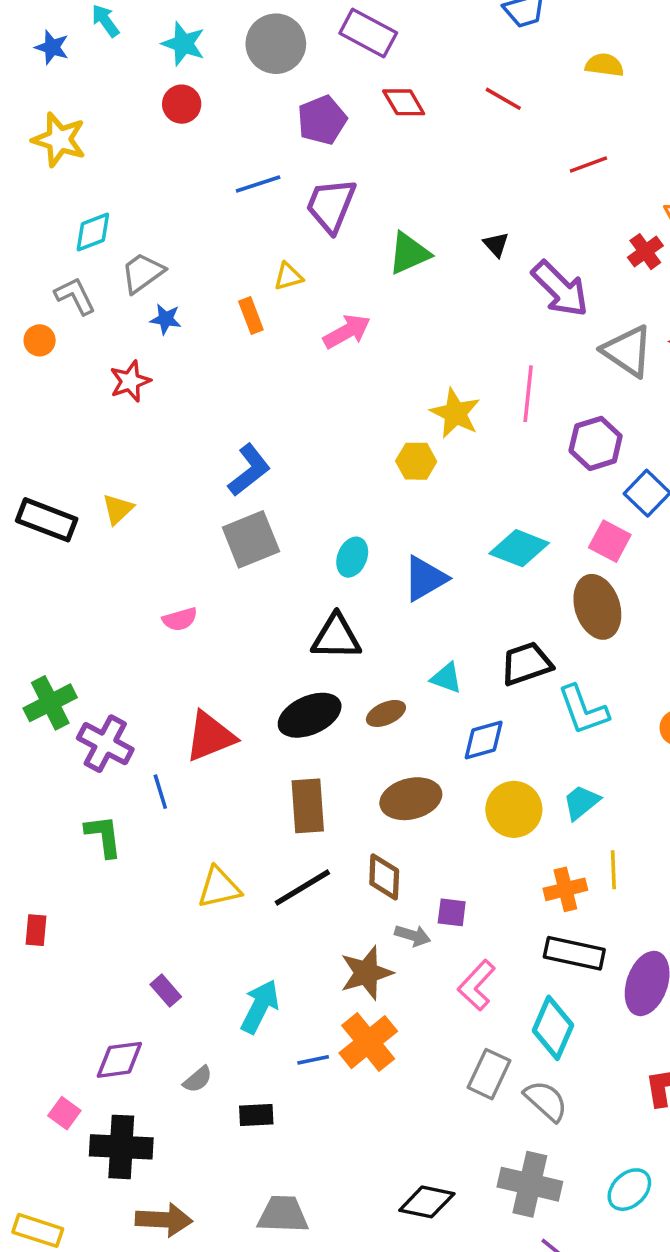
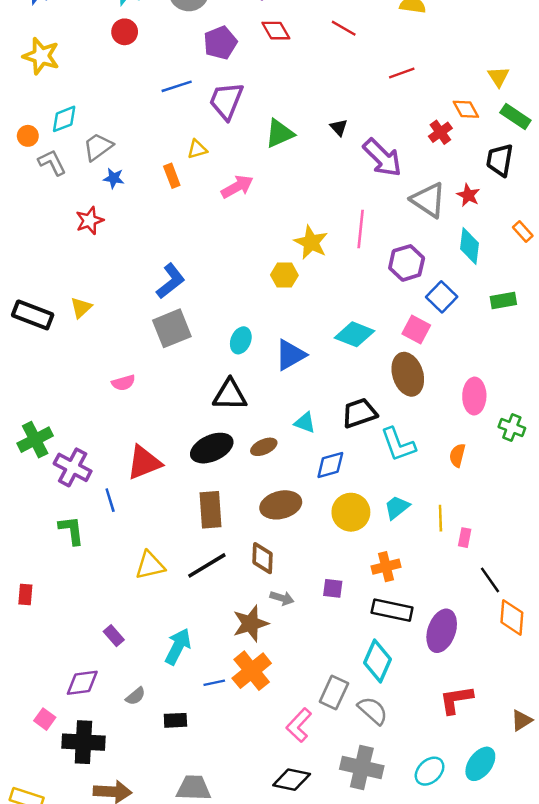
orange circle: (40, 340) -> (28, 136), moved
yellow line: (613, 870) -> (440, 518), moved
purple square: (452, 912) -> (333, 588), moved
pink L-shape: (477, 985) -> (299, 725), moved

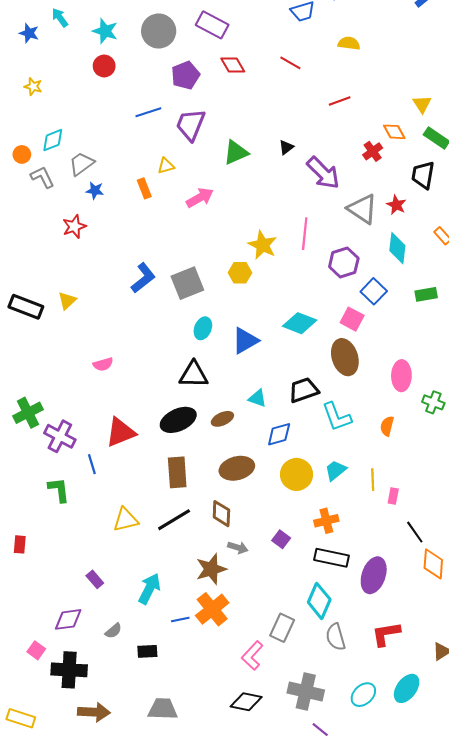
yellow star: (41, 56) -> (33, 87), size x0.6
black triangle: (339, 127) -> (286, 147), turned 35
gray square: (172, 328) -> (187, 283), moved
purple square: (333, 588) -> (281, 539), turned 30
gray semicircle: (373, 711) -> (336, 637), moved, turned -148

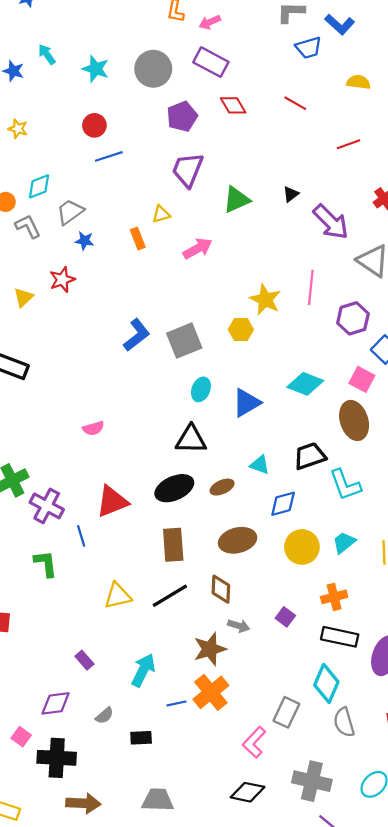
red circle: (104, 66) -> (94, 125), moved
blue line: (148, 112) -> (109, 156), moved
yellow triangle: (67, 301) -> (23, 297), moved

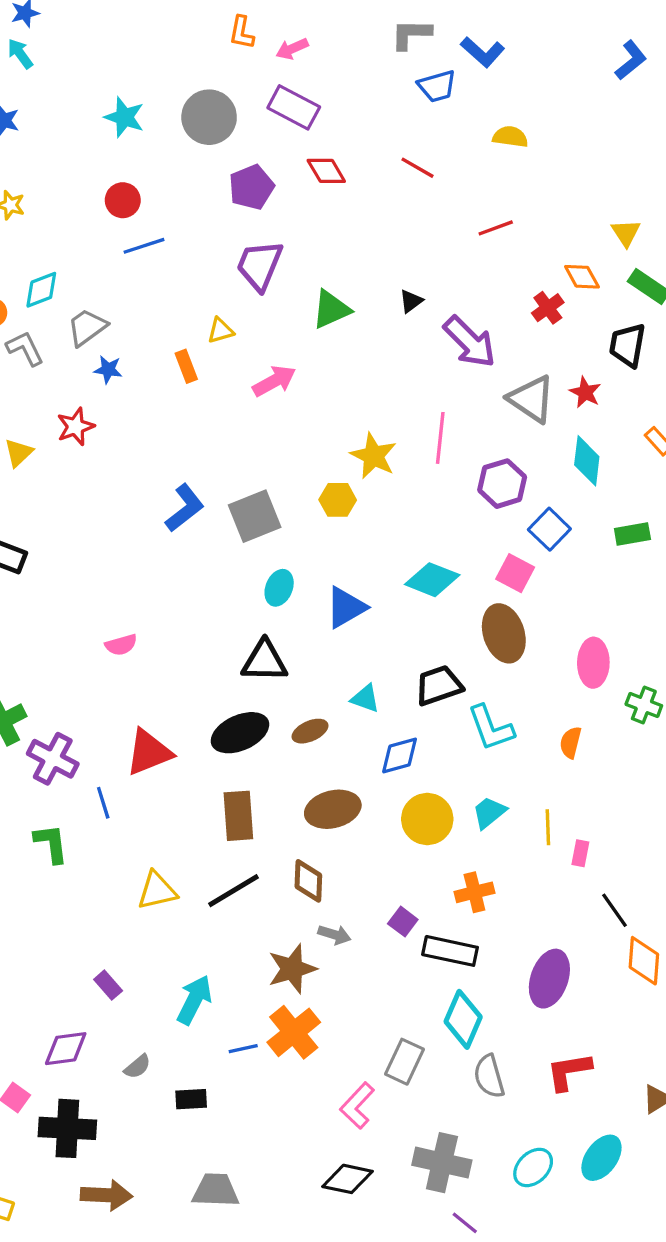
cyan arrow: (47, 54) -> (20, 54), moved
black rectangle: (340, 637) -> (450, 951), moved

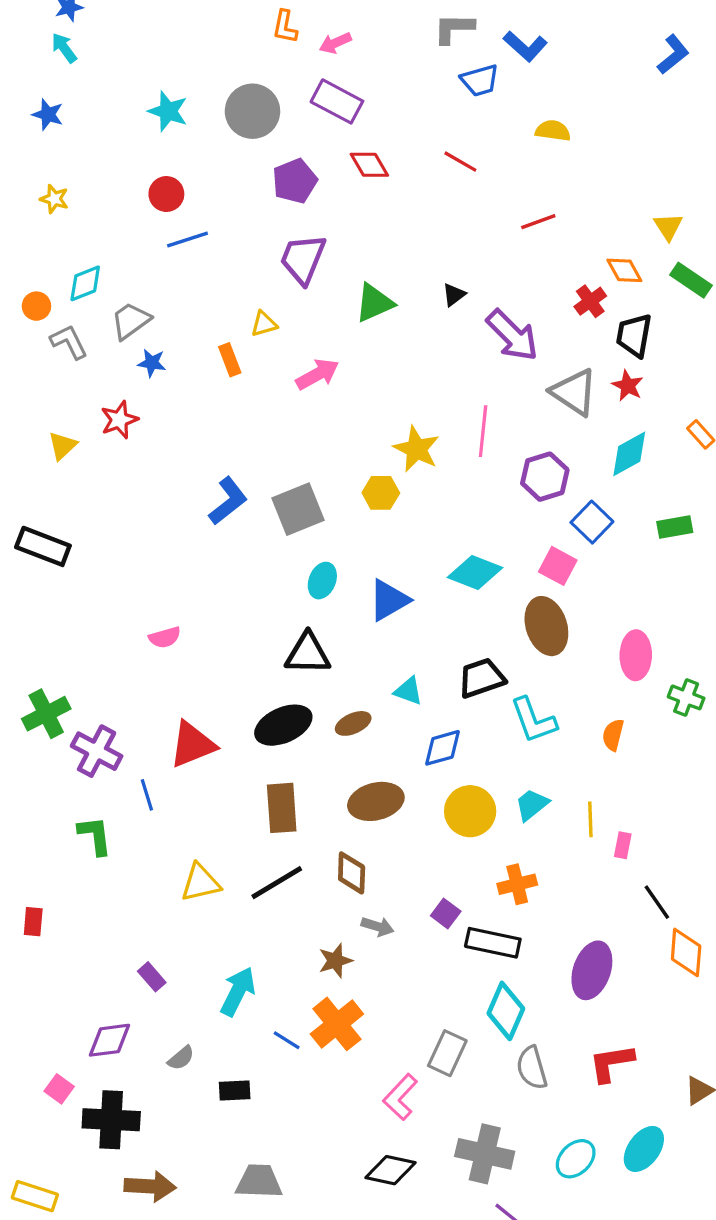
black trapezoid: (628, 345) -> (634, 335), moved
cyan diamond: (587, 461) -> (629, 454), turned 54
brown star: (292, 969) -> (335, 961), size x0.7
blue line: (243, 1049) -> (287, 1040), turned 44

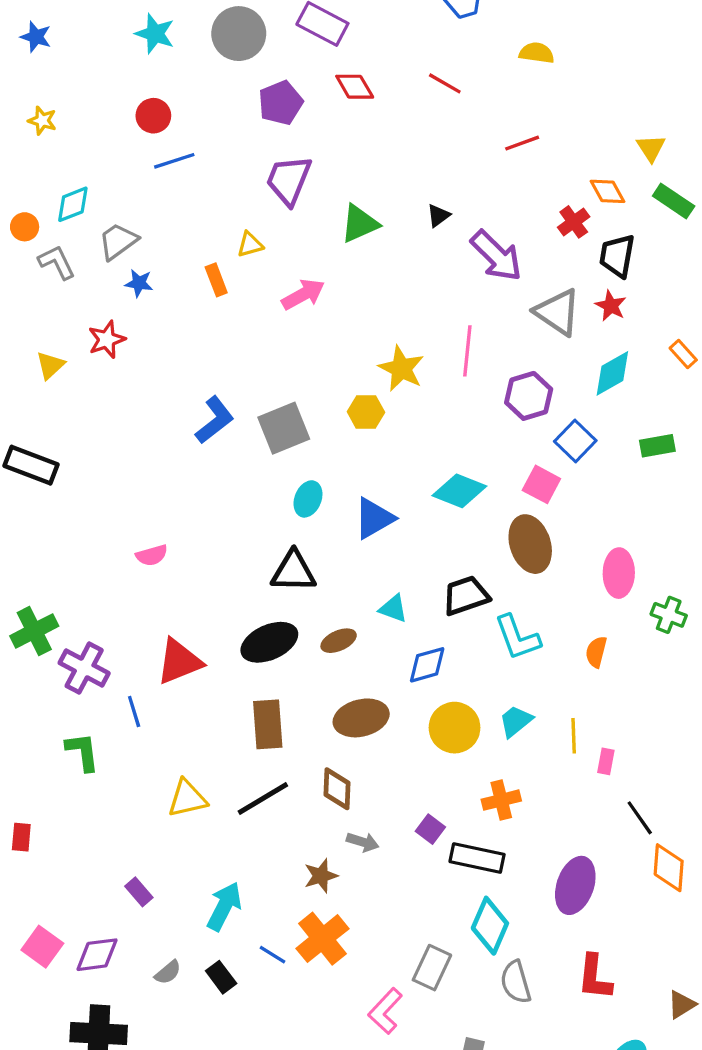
red L-shape: (611, 1063) -> (595, 977), turned -75
pink square: (59, 1089) -> (42, 947), moved, size x1.4
black rectangle: (235, 1091) -> (221, 977), moved, turned 56

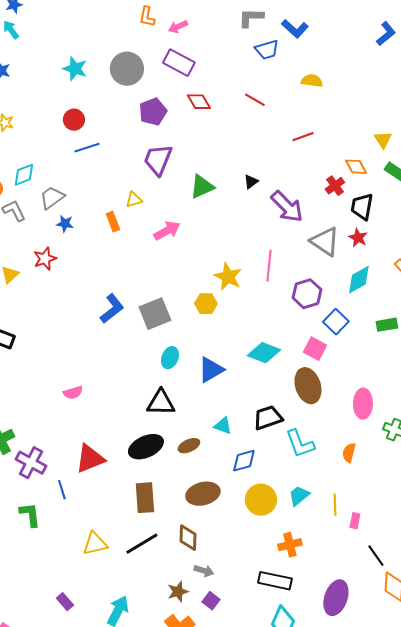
purple square: (430, 829) -> (211, 601), moved

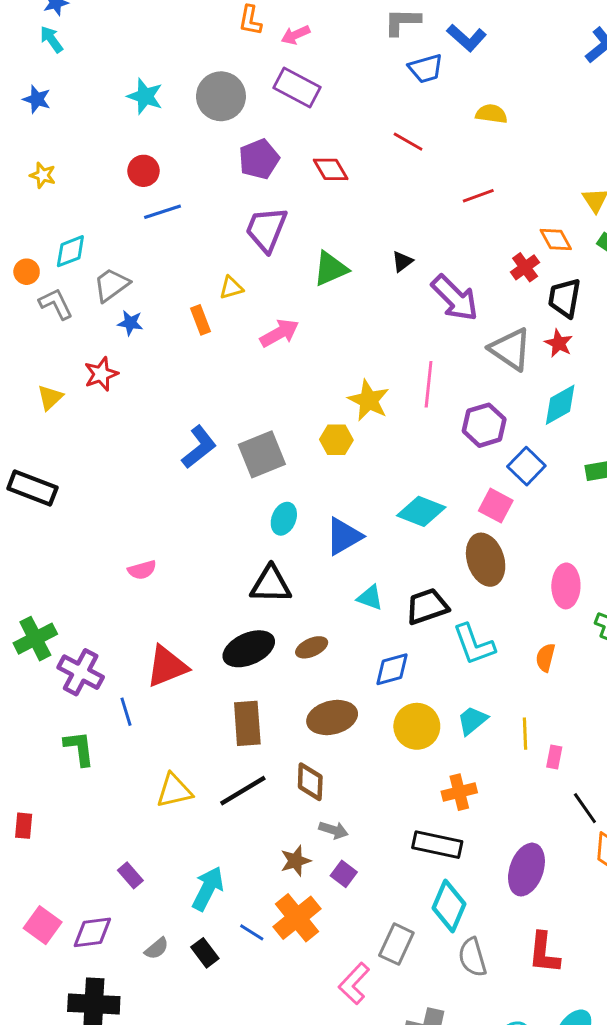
red diamond: (199, 102) -> (331, 169), moved
cyan triangle: (223, 426) -> (370, 598), moved

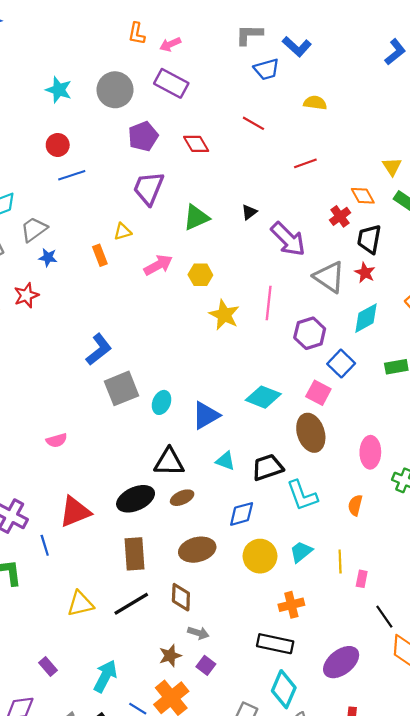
yellow hexagon: (336, 440) -> (200, 275), moved
gray square: (262, 454) -> (121, 388), moved
black triangle: (271, 584) -> (169, 462), moved
purple ellipse: (526, 870) -> (341, 662), turned 33

